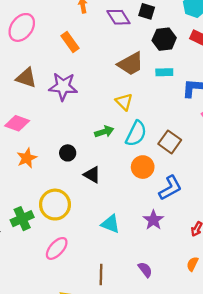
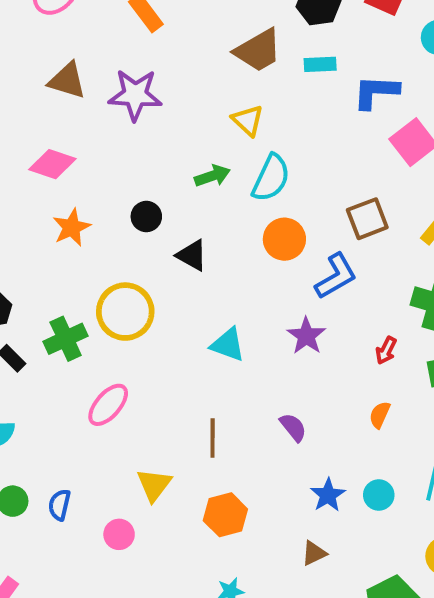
brown square: (170, 142) -> (367, 219), moved, turned 35
pink ellipse: (57, 248) -> (108, 405), moved

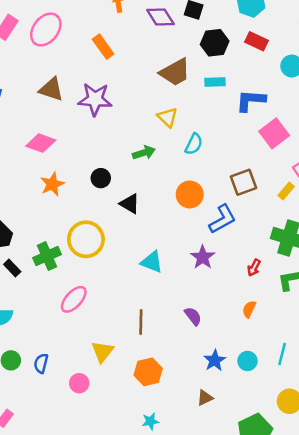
cyan semicircle: (271, 178) -> (194, 144), moved, size x0.7

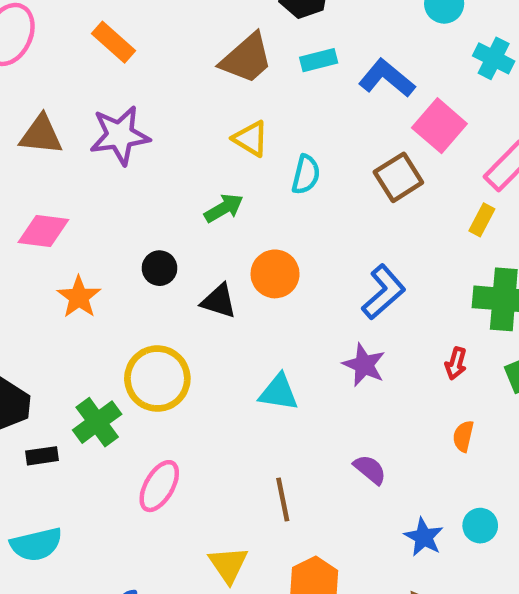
blue L-shape: (251, 100) -> (387, 78), turned 48
brown square: (244, 182) -> (398, 177), moved
orange circle: (190, 194) -> (275, 274), moved
black rectangle: (12, 268) -> (42, 456), turned -42

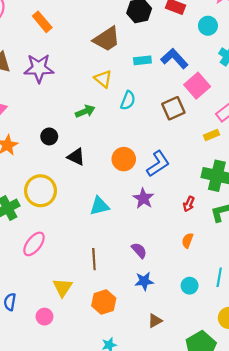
cyan rectangle: (319, 60) -> (142, 60), moved
yellow rectangle: (482, 220) -> (212, 135), turned 32
orange circle: (275, 274) -> (124, 159), moved
cyan triangle: (279, 392) -> (99, 206), turned -30
blue star: (424, 537) -> (144, 281), moved, turned 30

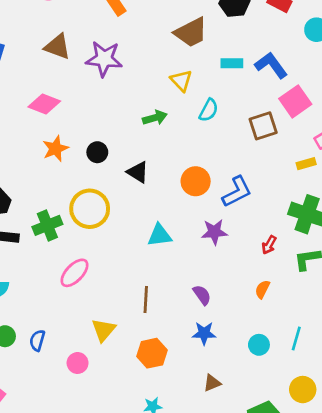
black circle: (49, 136) -> (97, 152), moved
purple star: (143, 198) -> (214, 232), turned 30

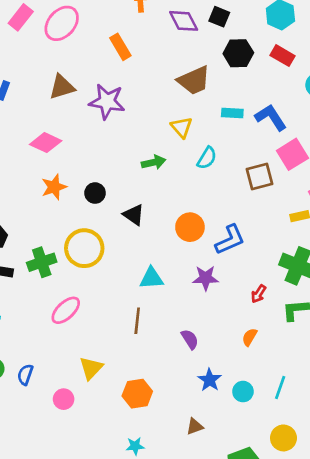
brown triangle: (58, 47) -> (62, 87), turned -40
brown line: (146, 299) -> (137, 321), moved
blue star: (204, 333) -> (210, 380), moved, turned 30

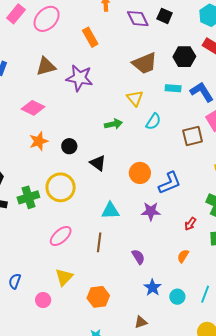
black hexagon: (238, 53) -> (184, 57), moved
pink ellipse: (66, 310) -> (61, 236), moved

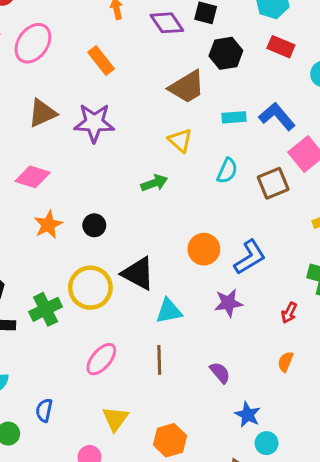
black hexagon: (184, 57) -> (226, 53), moved
cyan semicircle: (153, 121) -> (227, 171), moved
black triangle: (98, 163) -> (138, 273), moved, size x1.4
blue semicircle: (15, 281) -> (44, 410), moved
cyan circle: (177, 297) -> (267, 443), moved

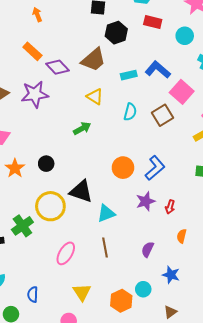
purple diamond: (167, 23) -> (57, 67), moved
red arrow: (289, 313) -> (170, 207), moved
orange semicircle: (285, 362) -> (182, 236), moved
purple semicircle: (220, 373) -> (148, 249), turned -105
cyan circle: (267, 443) -> (143, 289), moved

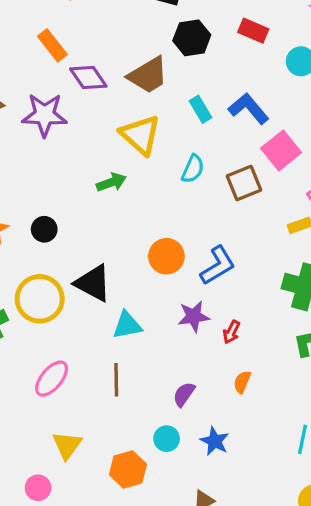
cyan rectangle: (129, 75) -> (201, 109), turned 63
yellow triangle: (95, 97) -> (140, 135), size x1.5
cyan circle: (143, 289) -> (167, 439), moved

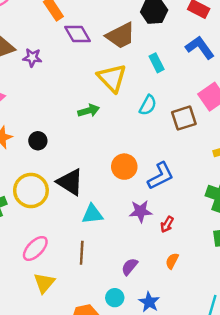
blue L-shape: (249, 108) -> (200, 48), moved
purple star: (45, 115) -> (32, 57), moved, size x0.6
yellow triangle: (67, 445) -> (44, 283), moved

